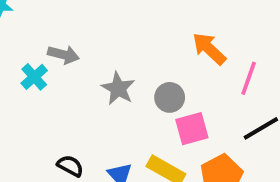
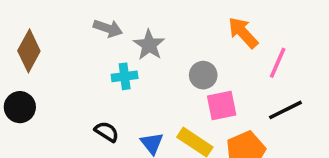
cyan cross: (34, 77) -> (125, 76), moved, turned 30
gray star: (118, 89) -> (149, 45), moved

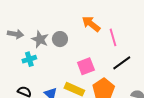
pink line: (278, 63) -> (113, 37), turned -30
gray circle: (203, 75) -> (60, 39), moved

